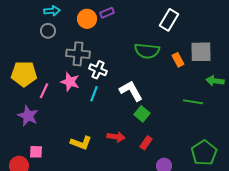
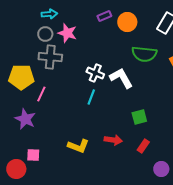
orange circle: (87, 19) -> (127, 22), moved
gray cross: (78, 54) -> (50, 57), moved
pink star: (70, 82) -> (67, 33), moved
white L-shape: (131, 91) -> (121, 78), moved
green square: (142, 114) -> (139, 117), turned 35

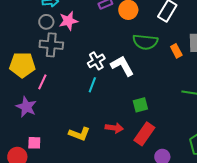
pink star: (67, 33) -> (68, 21), turned -30
white cross: (95, 73) -> (96, 61), turned 36
red rectangle: (143, 146) -> (144, 134), size x1.6

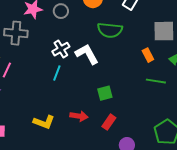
gray circle: (46, 22) -> (61, 11), moved
orange rectangle: (176, 51) -> (148, 55), moved
red rectangle: (144, 134) -> (109, 122), size x0.7

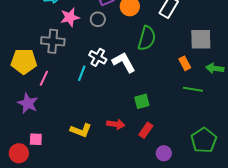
green semicircle: (110, 30) -> (147, 38), turned -80
white cross: (61, 49) -> (98, 57), turned -30
cyan line: (57, 73) -> (82, 73), moved

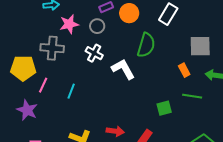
white cross: (98, 57) -> (94, 53), moved
cyan line: (82, 73) -> (71, 91), moved
green square: (142, 101) -> (164, 108), moved

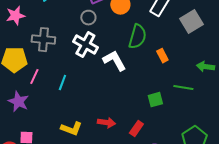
pink star: (69, 24) -> (15, 16), moved
gray square: (200, 46) -> (191, 22), moved, turned -30
white cross: (94, 53) -> (85, 45), size x1.4
orange rectangle: (184, 70) -> (162, 56), moved

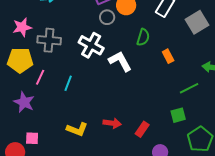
pink star: (15, 16) -> (22, 27), moved
gray circle: (88, 18) -> (107, 17), moved
green semicircle: (137, 37) -> (143, 37), size x0.7
green line: (183, 88) -> (189, 88), turned -36
green square: (155, 100) -> (178, 115), moved

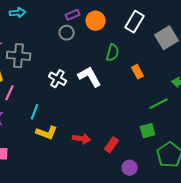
gray circle: (107, 17) -> (67, 33), moved
white cross: (91, 45) -> (58, 79), moved, size x0.7
cyan line: (68, 83) -> (35, 112), moved
yellow L-shape: (77, 129) -> (47, 133), moved

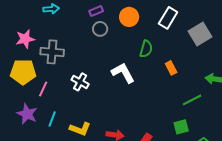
purple rectangle: (73, 15) -> (96, 11), moved
white cross: (58, 79) -> (80, 82), moved
cyan line: (35, 112) -> (52, 119), moved

